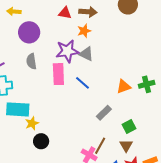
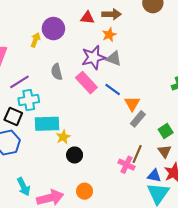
yellow arrow: (14, 11) -> (35, 40), moved, turned 112
purple circle: (29, 32) -> (53, 29), moved
pink rectangle: (58, 74) -> (86, 83), turned -35
orange triangle: (124, 87) -> (132, 104), moved, turned -35

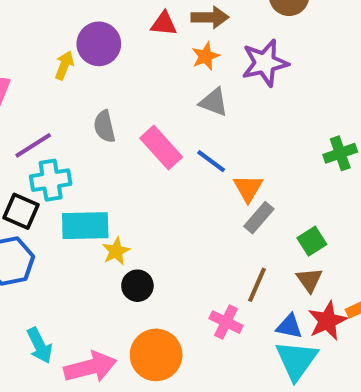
purple star: (93, 57) -> (265, 63), moved
pink cross: (126, 165) -> (226, 322), moved
orange circle: (85, 191) -> (156, 355), size x1.6

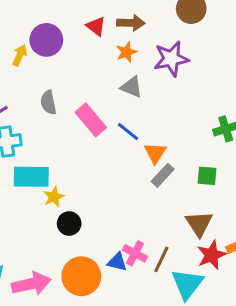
red triangle: (164, 24) -> (96, 26), turned 30
green square: (312, 241) -> (207, 176), moved, turned 35
brown triangle: (309, 280) -> (199, 224), size x1.4
brown line: (257, 285) -> (161, 259), moved
blue triangle: (289, 326) -> (117, 262), moved

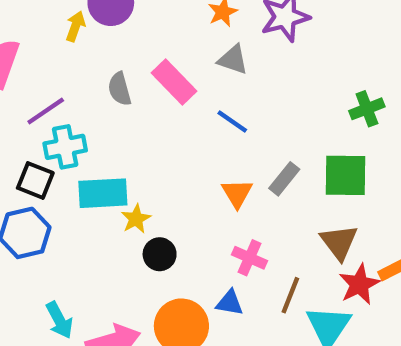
pink rectangle: (91, 120) -> (174, 82), moved
orange triangle: (155, 153) -> (237, 193), moved
green square: (207, 176) -> (346, 175), size x1.6
pink cross: (135, 253) -> (249, 258), moved

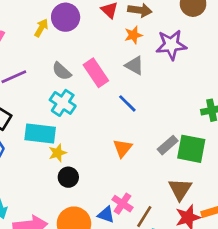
gray semicircle: (120, 89) -> (62, 71), turned -42
cyan cross: (65, 147) -> (63, 103), moved, turned 35
gray rectangle: (284, 179) -> (168, 145), moved
pink cross: (249, 258) -> (122, 204), moved

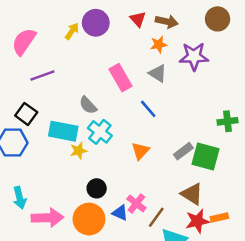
gray semicircle: (62, 71) -> (88, 105), moved
cyan cross: (63, 103) -> (100, 132), moved
black circle: (68, 177) -> (97, 188), moved
brown triangle: (180, 189) -> (192, 194), turned -35

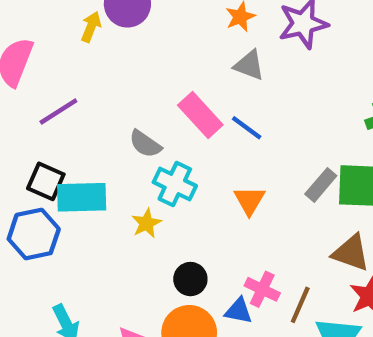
pink rectangle: (120, 78) -> (200, 115), moved
cyan rectangle: (63, 131) -> (82, 197), moved

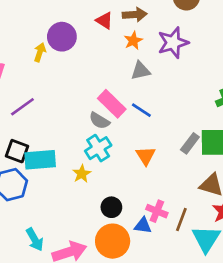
gray triangle: (249, 65) -> (141, 71), turned -30
gray semicircle: (145, 144) -> (99, 121), moved
cyan cross: (175, 184) -> (98, 148), turned 35

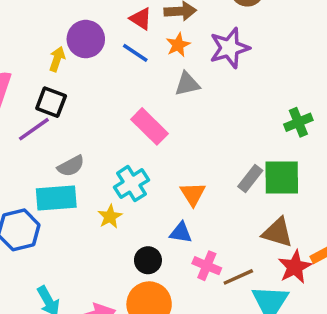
blue line: (141, 110) -> (135, 53), moved
gray semicircle: (99, 121) -> (71, 166), moved, turned -60
black square: (17, 151) -> (51, 102), moved
brown line: (181, 220) -> (238, 277), turned 45
blue triangle: (143, 226) -> (181, 233), moved

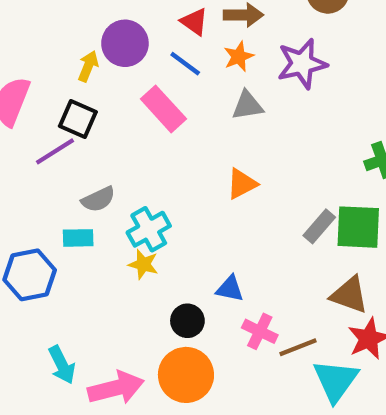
pink rectangle: (150, 126) -> (163, 109), moved
cyan cross: (131, 184) -> (149, 229), moved
orange triangle: (193, 194) -> (242, 184), moved, turned 32
cyan rectangle: (56, 198) -> (78, 238), size x0.6
yellow star: (110, 217) -> (143, 264), turned -30

